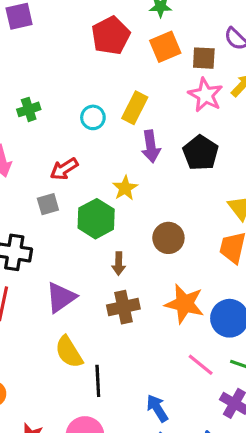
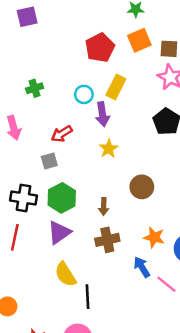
red pentagon: (111, 36) -> (100, 48), moved
purple arrow: (151, 146) -> (102, 114), moved
green hexagon: (96, 219) -> (62, 198), moved
orange star: (185, 304) -> (154, 237), size x0.7
blue arrow: (157, 408) -> (142, 267), moved

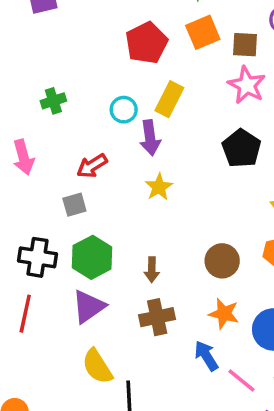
brown circle: (142, 187) -> (222, 261), moved

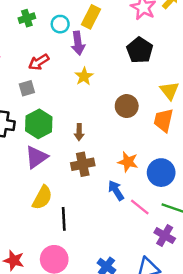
green cross: (53, 101) -> (27, 18), moved
brown circle: (222, 261) -> (127, 106), moved
yellow semicircle: (97, 366) -> (42, 197), turned -120

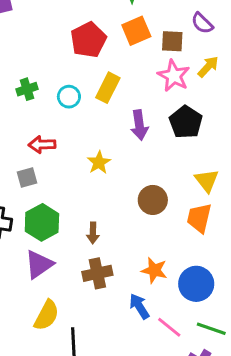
purple arrow: (78, 43) -> (139, 125), moved
black pentagon: (140, 50) -> (186, 122), moved
red arrow: (39, 62) -> (42, 145), turned 30

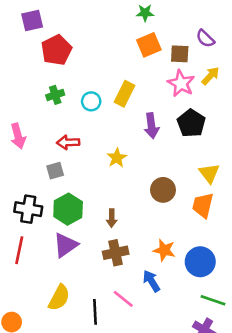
red pentagon: (88, 40) -> (57, 50), moved
yellow semicircle: (46, 315) -> (59, 298), moved
pink line: (169, 327) -> (123, 299), moved

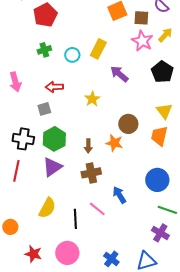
black pentagon: (191, 123) -> (162, 72), moved
purple arrow: (151, 126) -> (119, 74), turned 138
orange star: (164, 250) -> (114, 143), moved

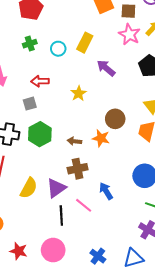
brown arrow: (88, 146) -> (74, 141), turned 96
purple triangle: (52, 167) -> (56, 188), moved
yellow semicircle: (47, 208) -> (29, 188), moved

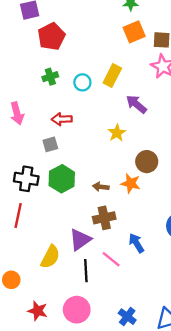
yellow star: (79, 93) -> (117, 133), moved
yellow semicircle: (29, 188) -> (50, 257), moved

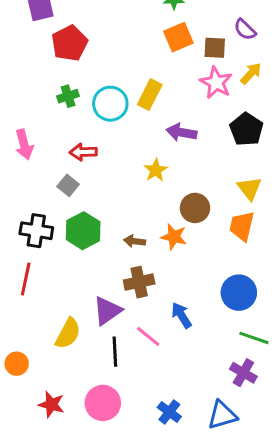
cyan circle: (82, 82) -> (110, 104), size x1.5
purple arrow: (136, 104) -> (181, 132), turned -30
gray square: (50, 144) -> (68, 185), turned -35

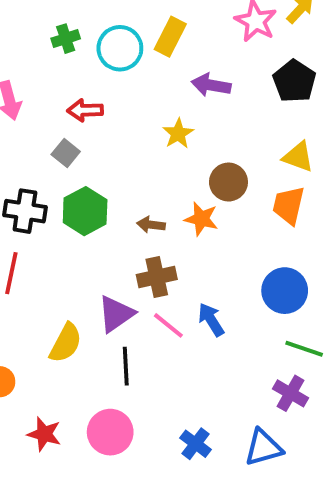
yellow triangle: (249, 188) -> (298, 157), turned -32
pink line: (148, 336) -> (168, 325), moved

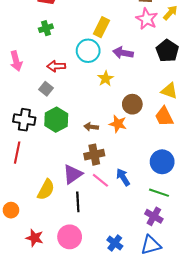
cyan circle: (120, 48) -> (88, 51), moved
orange trapezoid: (289, 205) -> (164, 117), turned -40
green line: (304, 349) -> (159, 193), moved
purple cross: (291, 393) -> (154, 216), moved

